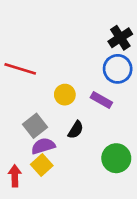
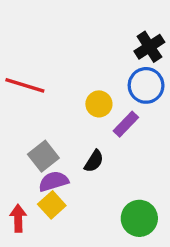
yellow circle: (65, 95) -> (99, 104), moved
purple rectangle: (101, 100) -> (126, 124), turned -75
green circle: (116, 158) -> (139, 218), moved

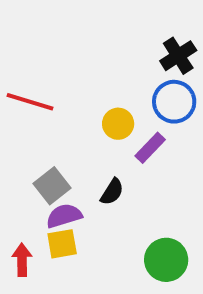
yellow square: (52, 205) -> (62, 244), turned 32

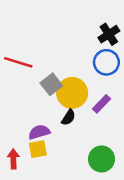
yellow circle: (118, 124) -> (72, 93), moved, size x1.6
purple rectangle: (150, 148) -> (102, 104), moved
gray square: (52, 186) -> (51, 84), moved

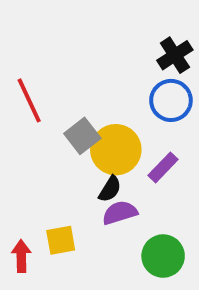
red line: (18, 62) -> (29, 100), turned 48
purple semicircle: (39, 132) -> (120, 213), moved

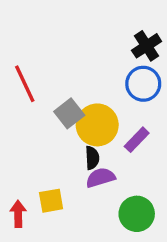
black semicircle: (110, 189) -> (92, 158), turned -35

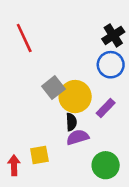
red line: (25, 84) -> (24, 38), moved

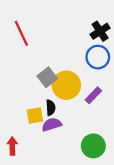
black semicircle: (71, 122) -> (51, 108), moved
purple semicircle: (78, 137) -> (52, 125), moved
yellow square: (39, 155) -> (35, 116), moved

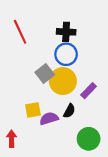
black cross: (100, 31) -> (66, 32), moved, turned 36
blue circle: (98, 57) -> (66, 54), moved
black semicircle: (51, 108) -> (69, 111), moved, turned 32

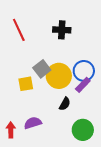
blue circle: (66, 54) -> (84, 71), moved
yellow square: (33, 110) -> (26, 84), moved
purple semicircle: (49, 118) -> (33, 123), moved

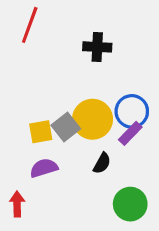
red line: (19, 30) -> (30, 25), moved, turned 45
gray square: (42, 69) -> (66, 127), moved
purple semicircle: (33, 123) -> (44, 168), moved

